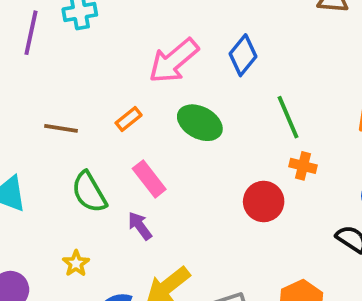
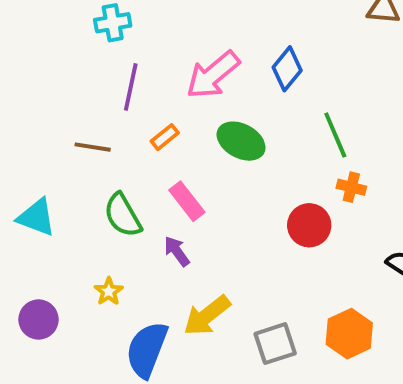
purple line: (31, 33) -> (131, 87), moved

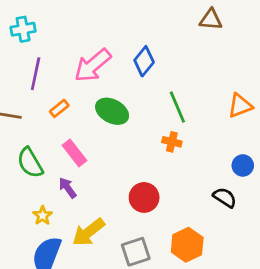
orange cross: (351, 187) -> (172, 142), moved
red circle: (309, 225) -> (144, 197), moved
yellow star: (109, 291) -> (43, 216), moved

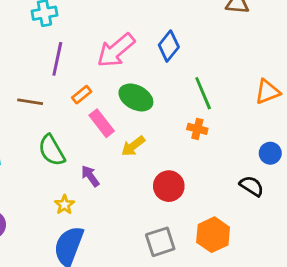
pink rectangle: (75, 153) -> (102, 123), moved
yellow arrow: (88, 232) -> (133, 146), moved, size x0.7

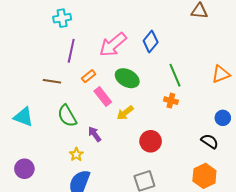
orange hexagon: (213, 235) -> (204, 176), moved

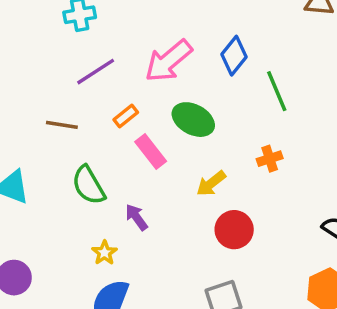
purple line: (71, 51) -> (96, 72), turned 45
green line: (175, 75) -> (277, 91), moved
orange cross: (171, 101) -> (270, 159), turned -32
yellow arrow: (125, 113) -> (211, 183), moved

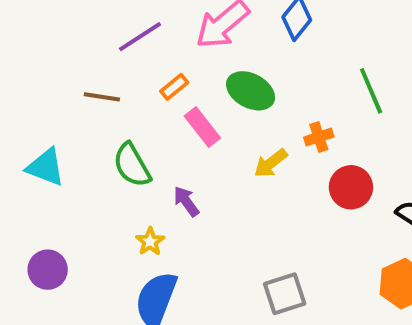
green line: (277, 91) -> (371, 91), moved
orange cross: (270, 159) -> (319, 137), moved
red circle: (234, 230) -> (351, 187), moved

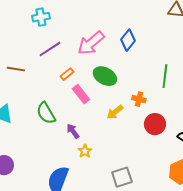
green line: (371, 91) -> (165, 76), turned 30
brown line: (102, 97) -> (16, 69), moved
orange cross: (319, 137) -> (139, 99), turned 32
yellow star: (150, 242) -> (85, 151), moved

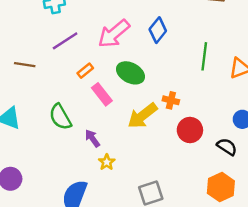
green line: (165, 76) -> (204, 56), moved
yellow arrow: (115, 112) -> (142, 116), size x1.5

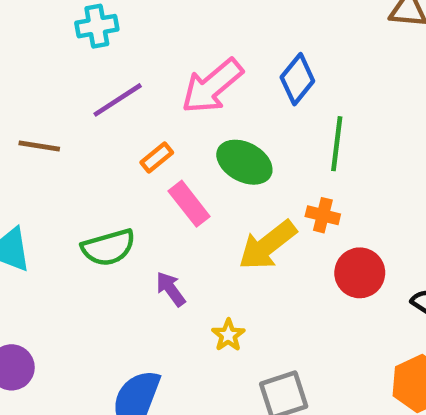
green line: (204, 56) -> (337, 144), moved
green semicircle: (60, 117) -> (108, 247), turned -76
yellow star: (107, 162) -> (228, 335), moved

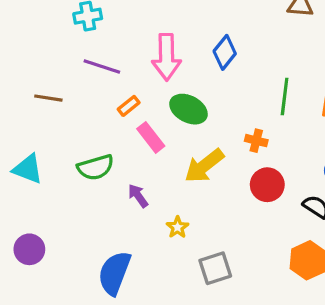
pink arrow: (212, 86) -> (166, 57), turned -51
purple line: (118, 100) -> (102, 67), turned 51
green line: (337, 144) -> (285, 96), moved
orange cross: (323, 215) -> (256, 141), moved

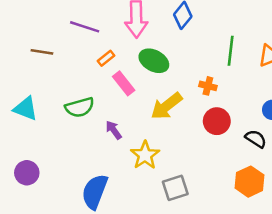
yellow star: (177, 227) -> (145, 155), size x1.6

